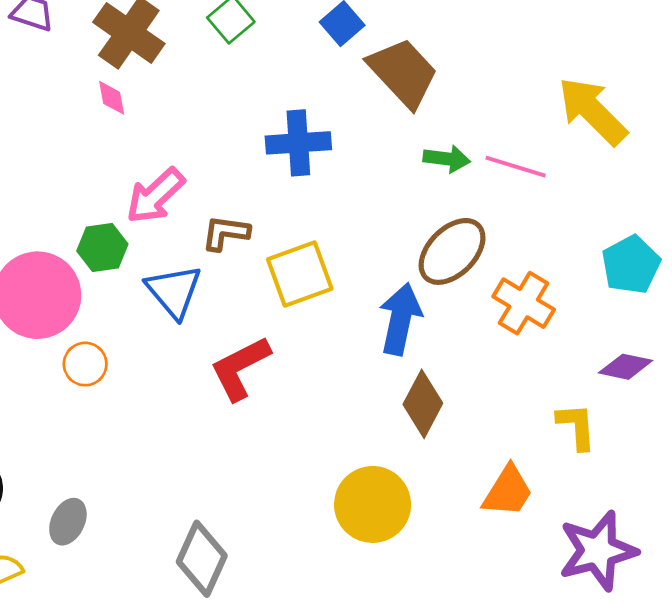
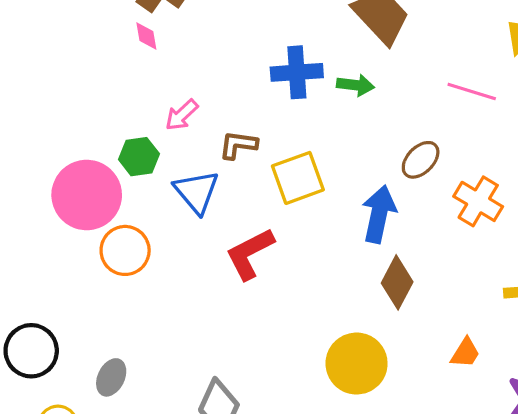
green arrow: (447, 159) -> (355, 85), moved
pink arrow: (155, 196) -> (182, 115), size x0.7
brown ellipse: (452, 251) -> (421, 160), size x0.7
orange circle: (85, 364) -> (125, 250), size x1.4
orange trapezoid: (508, 491) -> (465, 353), size x0.7

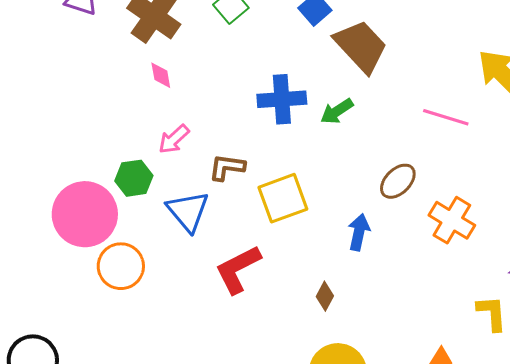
pink diamond: (146, 36) -> (161, 75), moved
green arrow: (355, 85) -> (337, 111), turned 140
blue arrow: (379, 214) -> (359, 232), size x0.7
brown diamond: (397, 282) -> (325, 296), moved, size x0.6

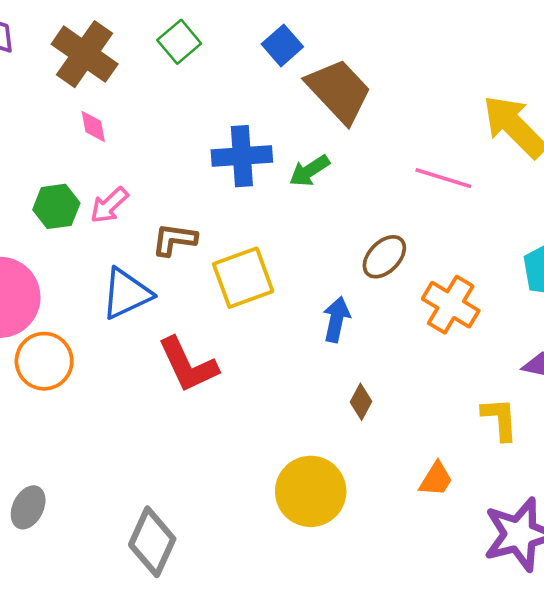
green hexagon: (134, 178) -> (56, 206), moved
blue triangle: (188, 211) -> (126, 294), turned 45
red L-shape: (238, 269) -> (188, 365), turned -88
brown diamond: (325, 296) -> (361, 402), moved

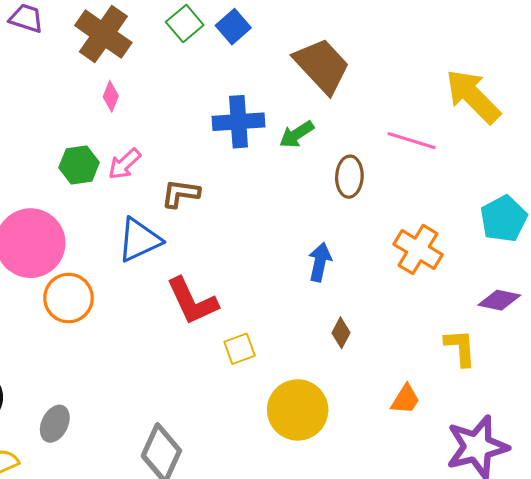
blue square: (282, 45) -> (233, 27), moved
pink diamond: (93, 127) -> (111, 96), turned 32
brown ellipse: (384, 257) -> (349, 177), moved, turned -42
yellow square: (243, 278) -> (240, 349), moved, size x0.6

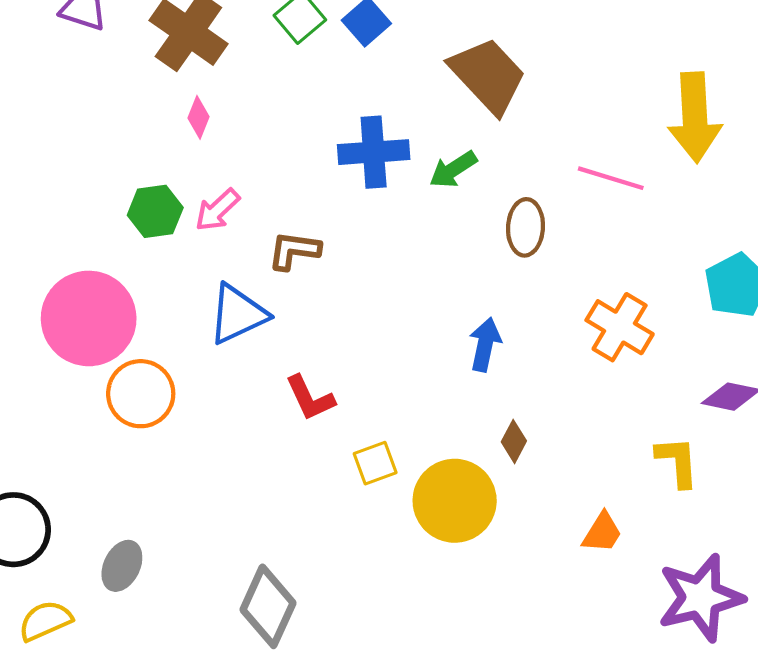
yellow arrow: (473, 96) -> (695, 117), turned -138
red L-shape: (192, 301) -> (310, 398), size x0.7
yellow circle: (298, 410) -> (455, 501), moved

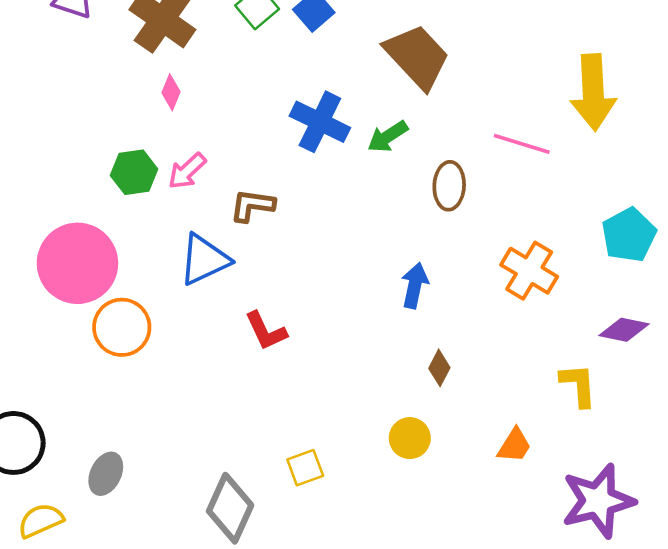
blue cross: (374, 152) -> (320, 122), turned 30
yellow square: (375, 463) -> (305, 468), moved
yellow circle: (455, 501) -> (410, 438), moved, size x0.6

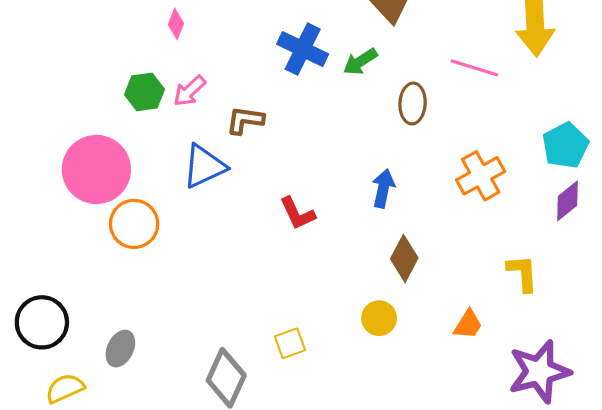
orange cross: (529, 271) -> (481, 176), turned 30
purple diamond: (624, 330) -> (568, 201), moved, turned -51
red L-shape: (266, 331) -> (297, 213), moved
brown diamond: (439, 368) -> (404, 258), size x1.5

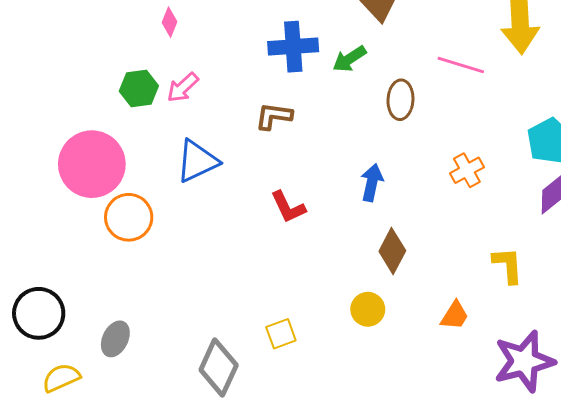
blue cross: (303, 49) -> (293, 47), turned -30
brown L-shape: (245, 120) -> (274, 116), moved
orange cross: (481, 176) -> (467, 170), size x0.7

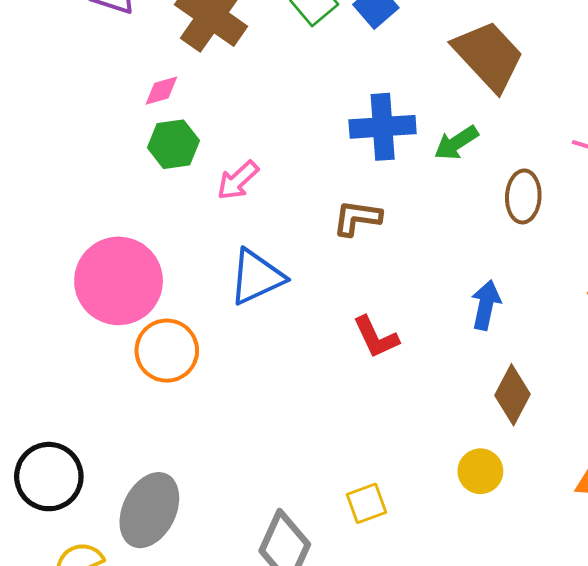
pink diamond: (170, 22) -> (161, 91), moved, turned 52
green hexagon: (139, 89) -> (173, 144), moved
gray ellipse: (115, 339) -> (149, 510), size x1.6

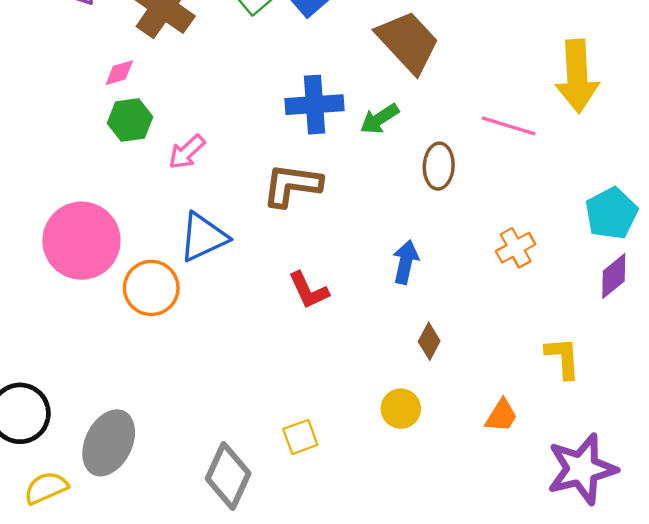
brown L-shape: (357, 218) -> (292, 185), size x1.4
orange circle: (167, 351) -> (151, 288), moved
brown diamond: (513, 395) -> (429, 341), size x0.7

